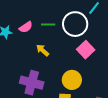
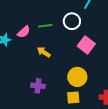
white circle: (75, 24) -> (72, 21), size x0.7
purple cross: (32, 83) -> (38, 86), size x0.6

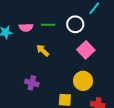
pink semicircle: (24, 32) -> (26, 27), turned 32
yellow circle: (77, 77) -> (83, 81), moved

